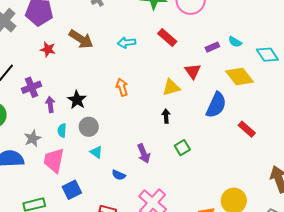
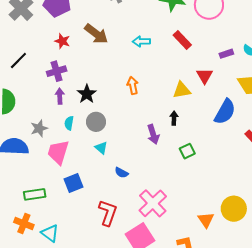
purple cross: (32, 87) -> (57, 71), moved
purple arrow: (144, 153) -> (153, 134), moved

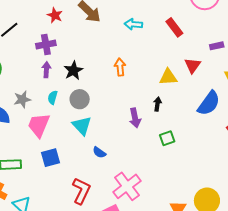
cyan triangle: (101, 148) -> (82, 126), size x1.5

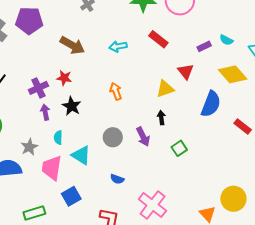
red star: (55, 15) -> (64, 78), moved
gray circle: (80, 99) -> (113, 137), moved
cyan triangle: (82, 126) -> (81, 155), moved

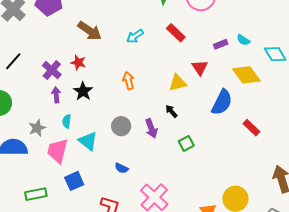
cyan arrow: (118, 46) -> (135, 36), turned -30
purple cross: (38, 88) -> (52, 70), turned -30
black arrow: (161, 118) -> (171, 111), turned -40

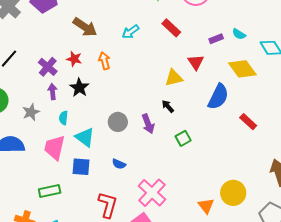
orange arrow: (129, 81) -> (104, 61), moved
gray star: (37, 128) -> (31, 112), moved
blue square: (74, 181) -> (81, 167), moved, turned 30
green rectangle: (36, 194) -> (50, 191), moved

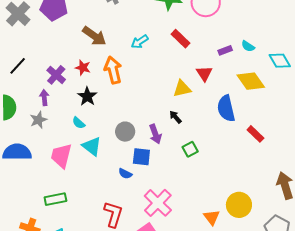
orange arrow: (104, 61) -> (113, 70), size x1.5
purple arrow: (53, 92) -> (44, 98), moved
blue semicircle: (218, 97) -> (226, 108), turned 140
cyan semicircle: (63, 118) -> (79, 123), moved, turned -56
blue square: (81, 167) -> (141, 157), moved

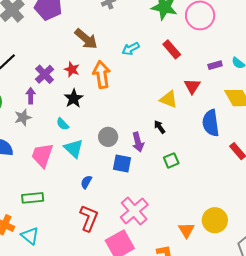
yellow triangle: (182, 89) -> (169, 99), turned 30
blue semicircle: (125, 174) -> (86, 182), moved, turned 88

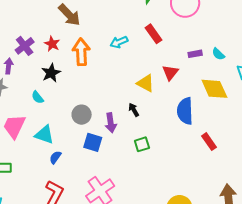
cyan arrow: (131, 49) -> (119, 42), moved
cyan triangle: (74, 149) -> (44, 135), moved, turned -30

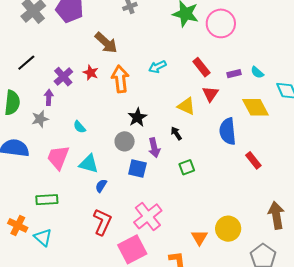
red rectangle: (153, 34) -> (201, 67), moved
black star: (51, 73) -> (137, 117), moved

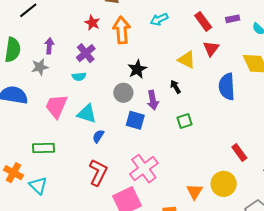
purple rectangle: (234, 74) -> (233, 19), moved
purple cross: (63, 77) -> (86, 53), moved
cyan semicircle: (79, 127) -> (79, 77), turned -56
red rectangle: (253, 160) -> (239, 152), moved

